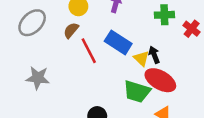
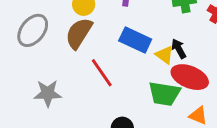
brown semicircle: (71, 30) -> (79, 33), size x1.6
red line: (89, 51) -> (102, 73), moved

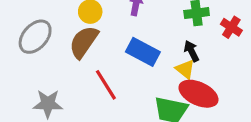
black arrow: (179, 49) -> (191, 51), moved
yellow triangle: (164, 55) -> (185, 69), moved

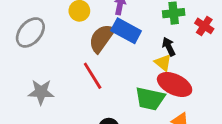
brown semicircle: (84, 42) -> (102, 38), moved
blue rectangle: (143, 52) -> (126, 31), moved

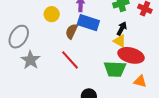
brown semicircle: (102, 38) -> (72, 31), size x0.7
black arrow: (169, 47) -> (122, 29), turned 64
gray star: (41, 92) -> (30, 60), moved, turned -30

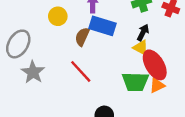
red ellipse: (131, 55) -> (155, 65), turned 45
orange triangle: (140, 81) -> (157, 85), moved, turned -40

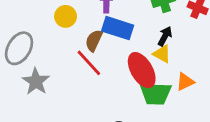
red ellipse: (155, 65) -> (142, 70), moved
red line: (81, 71) -> (89, 63), moved
orange triangle: (157, 85) -> (185, 82), moved

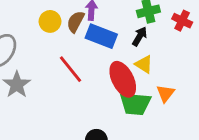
black arrow: (165, 36) -> (140, 36), moved
brown semicircle: (94, 41) -> (76, 22), moved
orange triangle: (185, 82) -> (165, 93), turned -30

